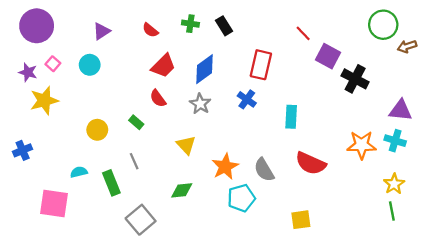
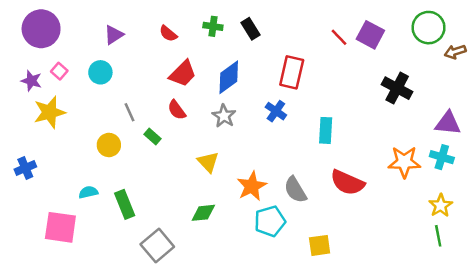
purple square: (328, 56) -> (370, 35), moved
gray line: (134, 161) -> (129, 112), moved
yellow square: (301, 220) -> (320, 245), moved

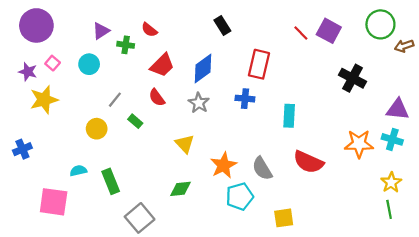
green cross: (213, 26) -> (126, 45), moved
blue cross: (276, 111) -> (245, 99), turned -30
gray line: (129, 112) -> (115, 100), turned 63

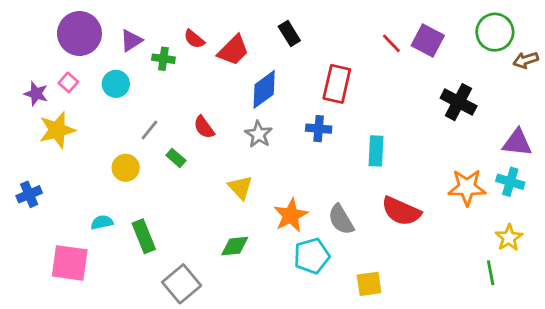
purple circle: (36, 25) -> (79, 33), moved
red trapezoid: (162, 65) -> (233, 50), moved
green line: (389, 209) -> (491, 273), moved

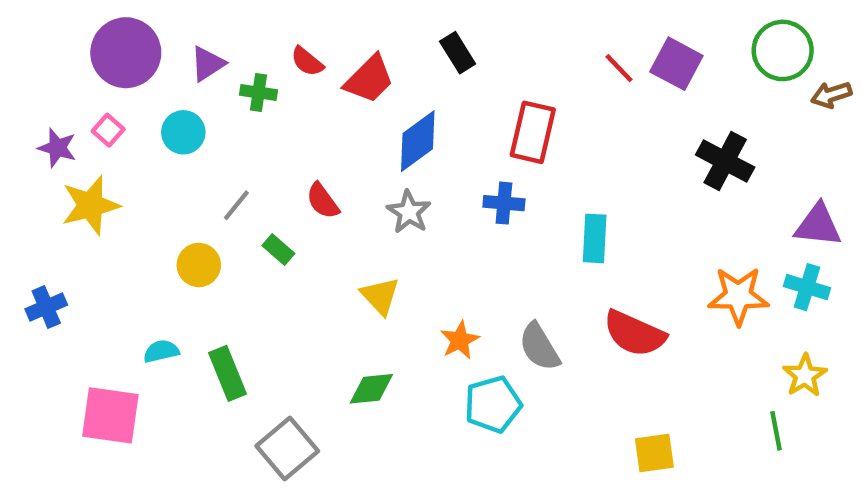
orange star: (291, 215) -> (460, 340), size x0.7
yellow square: (369, 284) -> (654, 453), moved

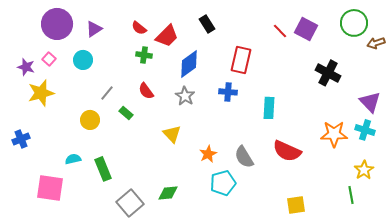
green cross: (259, 92) -> (144, 55), moved
purple triangle: (818, 225) -> (370, 102), turned 40
green diamond: (371, 389) -> (168, 193), moved

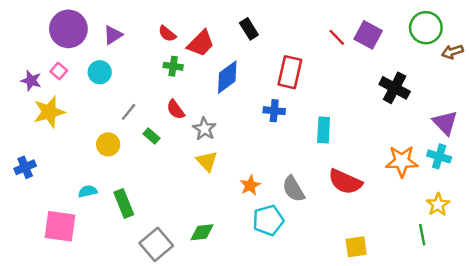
gray star: (185, 96) -> (204, 129), moved

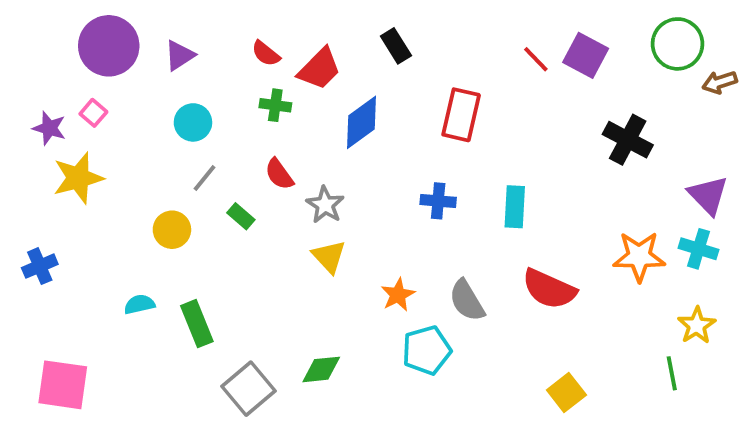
cyan circle: (100, 72) -> (193, 122), moved
blue cross: (274, 111) -> (438, 201), moved
pink square: (60, 226) -> (63, 385), moved
yellow square: (356, 247) -> (566, 392), turned -30

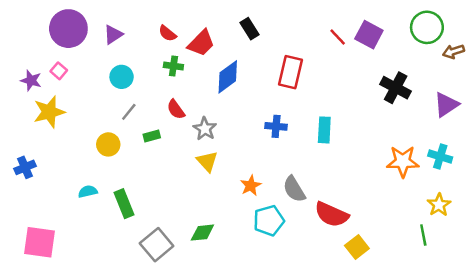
purple triangle: (708, 195) -> (446, 105), moved, turned 40
green rectangle: (241, 216) -> (152, 136), turned -56
red semicircle: (549, 289) -> (332, 214), moved

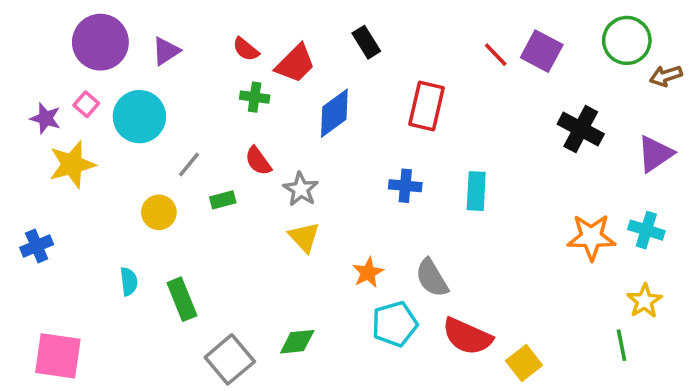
cyan circle: (122, 77) -> (139, 117), moved, size x1.5
cyan semicircle: (88, 192) -> (129, 281), turned 96
red semicircle: (332, 214) -> (467, 336), moved

